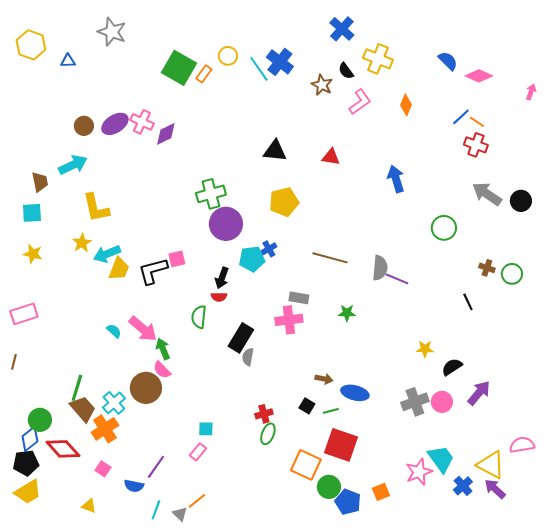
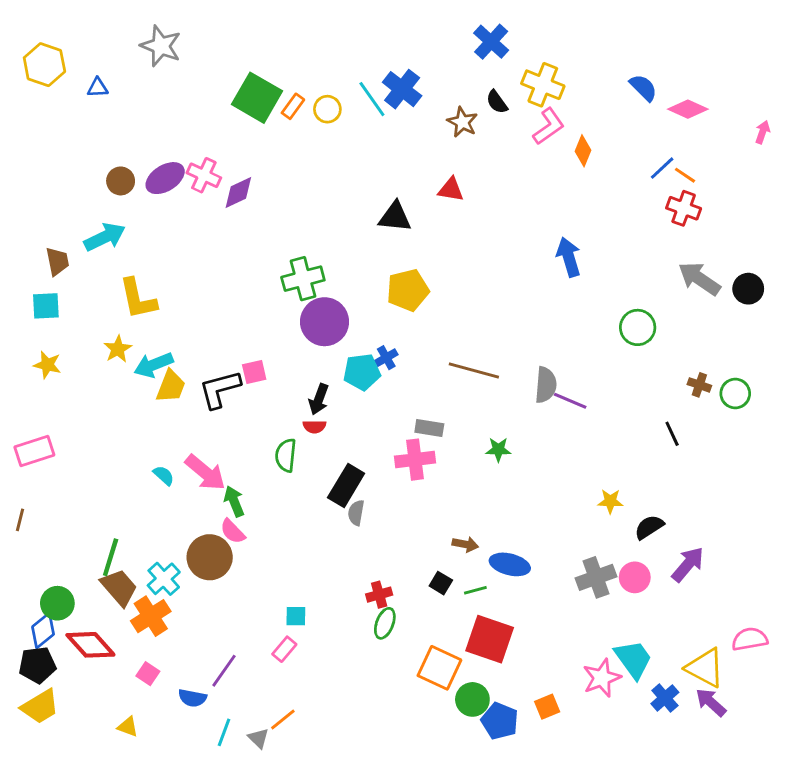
yellow circle: (228, 56) -> (327, 109), moved
pink L-shape: (360, 102) -> (549, 126), moved
red triangle: (331, 157) -> (451, 190), moved

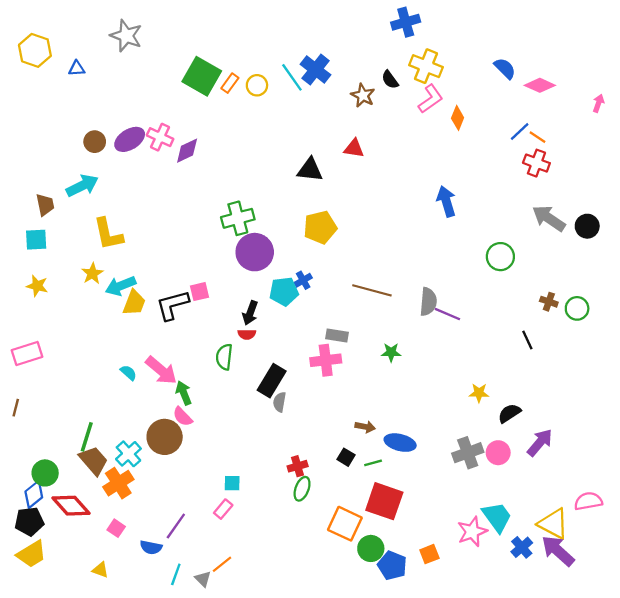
blue cross: (491, 42) -> (406, 22), moved, turned 32
purple arrow: (711, 702) -> (558, 551), size x1.4

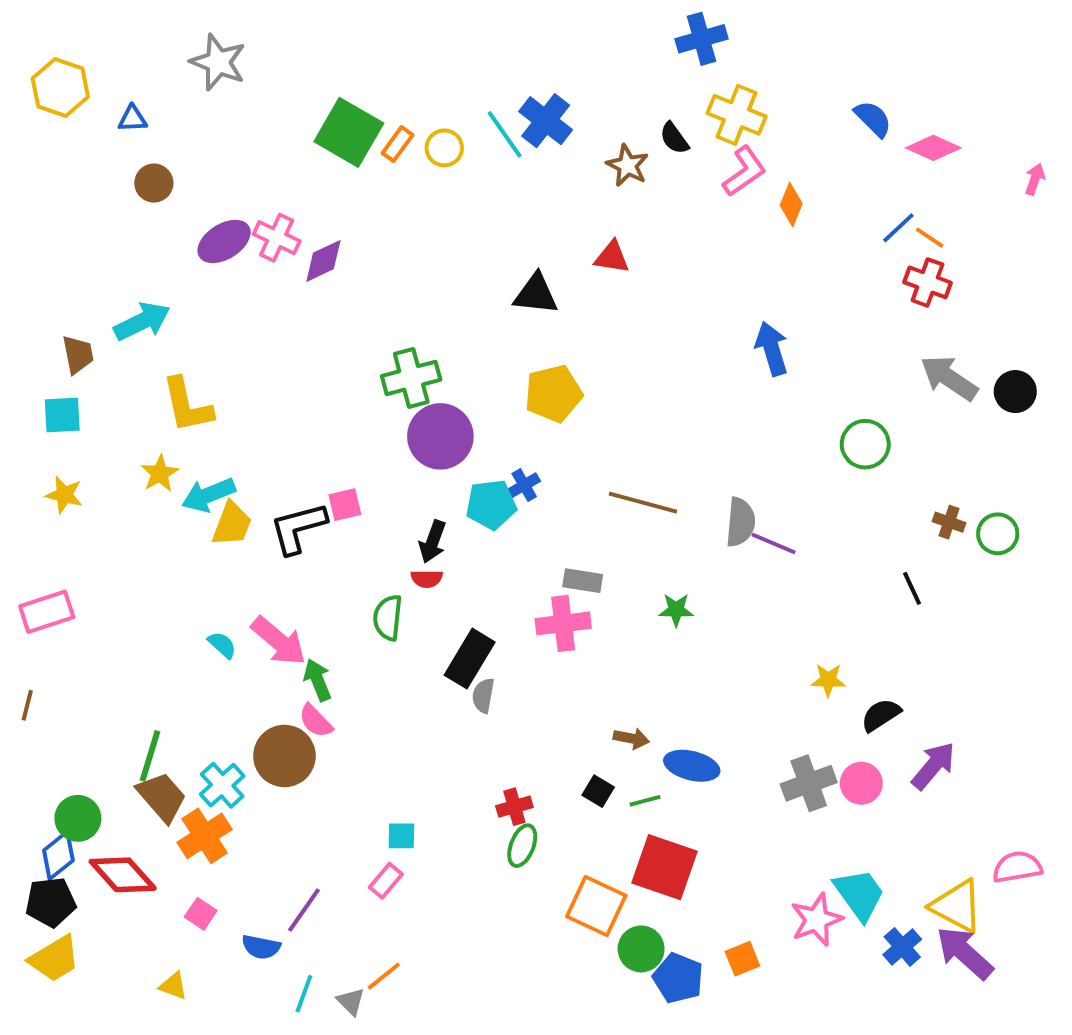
brown circle: (95, 142) -> (154, 183), moved

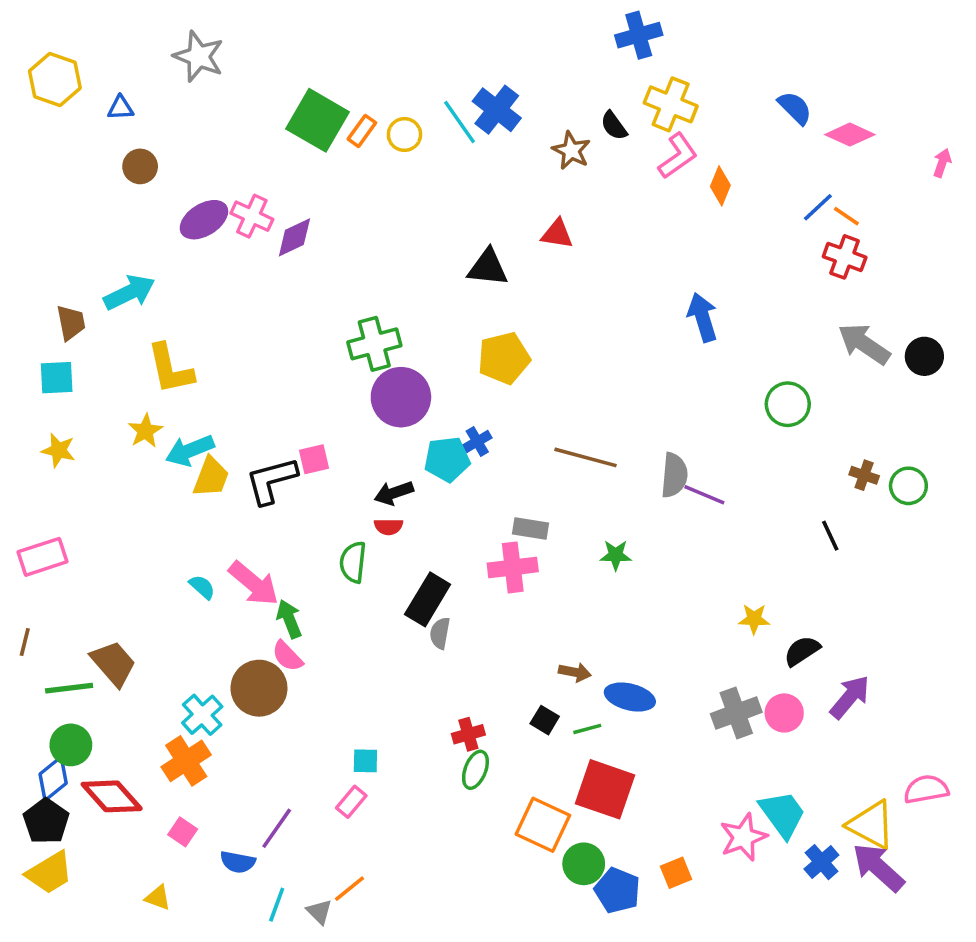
black arrow: (433, 542) -> (394, 493), turned 51
green line: (150, 756) -> (69, 688), moved, turned 66
brown trapezoid: (162, 797) -> (113, 663), moved
black pentagon: (51, 902) -> (46, 821), turned -30

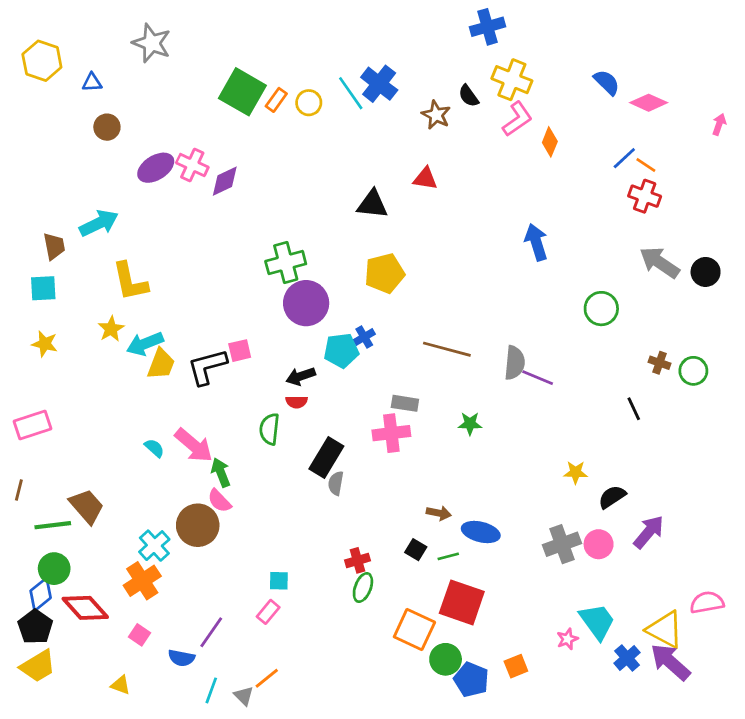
pink star: (743, 837) -> (567, 639), size x0.6

